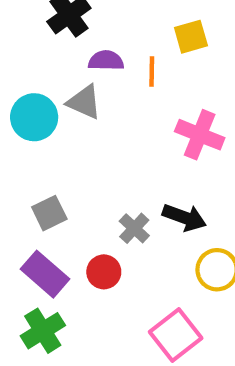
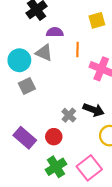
orange line: (152, 72) -> (77, 49), moved
gray square: (49, 213) -> (27, 86), moved
green cross: (43, 331) -> (56, 167), moved

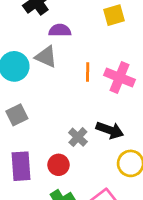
orange line: (77, 49) -> (88, 72), moved
gray square: (27, 86) -> (17, 115), moved
purple rectangle: (25, 138) -> (21, 166), turned 45

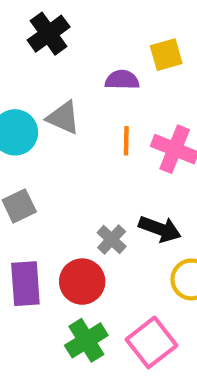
purple semicircle: (60, 30) -> (122, 80), moved
red circle: (59, 165) -> (82, 282), size x1.4

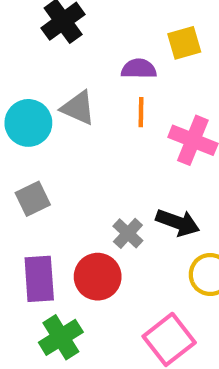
orange line: (126, 141) -> (141, 112), moved
green cross: (86, 340) -> (61, 337), moved

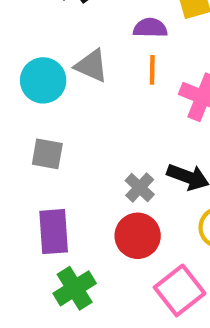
gray square: (33, 199) -> (47, 154), turned 36
red circle: (98, 277) -> (138, 236), moved

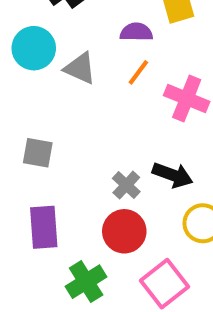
orange line: (152, 70) -> (138, 72), turned 36
cyan circle: (43, 80) -> (34, 48), moved
green cross: (75, 288) -> (86, 282), moved

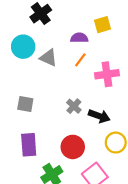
pink cross: (187, 98) -> (107, 74), turned -30
gray cross: (126, 185) -> (74, 106), moved

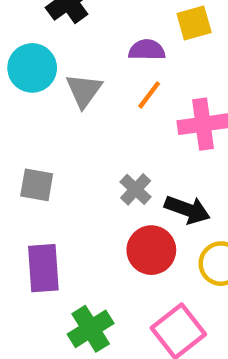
gray triangle: (48, 58) -> (84, 90), turned 42
red circle: (73, 147) -> (151, 250), moved

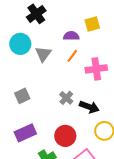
gray square: (37, 185) -> (22, 96), turned -35
red circle: (151, 250) -> (65, 136), moved
purple rectangle: (43, 268) -> (25, 133), turned 70

